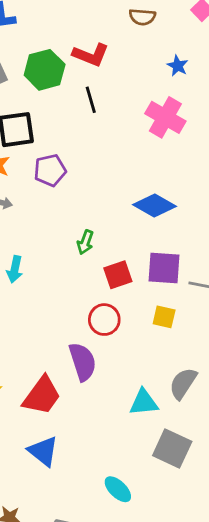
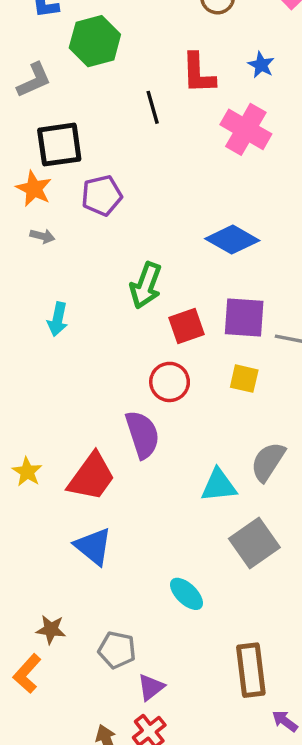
red L-shape: (91, 55) -> (198, 73), moved, turned 66
green hexagon: (45, 70) -> (95, 41), moved
green arrow: (85, 242) -> (146, 285), size x1.5
gray square: (172, 449) -> (254, 543), turned 30

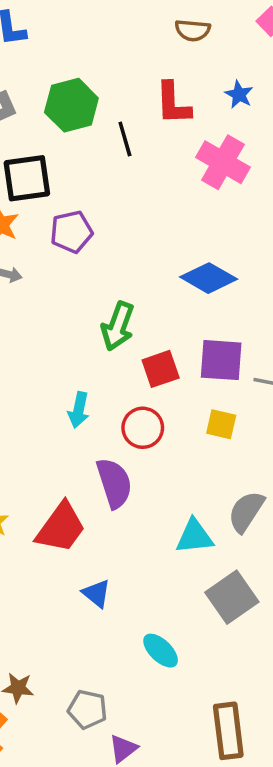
green hexagon: (95, 41) -> (71, 105), moved
cyan arrow: (58, 319) -> (79, 410), moved
blue triangle: (93, 546) -> (96, 594), moved, size x0.7

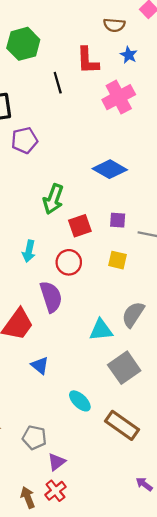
brown semicircle: (193, 30) -> (114, 25), moved
green hexagon: (71, 105) -> (23, 44), moved
pink cross: (223, 162) -> (119, 97), turned 32
purple square: (221, 360) -> (118, 220), size x0.6
brown rectangle: (228, 731) -> (122, 425), moved, turned -48

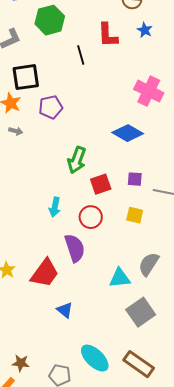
pink cross: (119, 97) -> (149, 91), moved, turned -36
cyan ellipse: (80, 401) -> (95, 358), moved, size x1.4

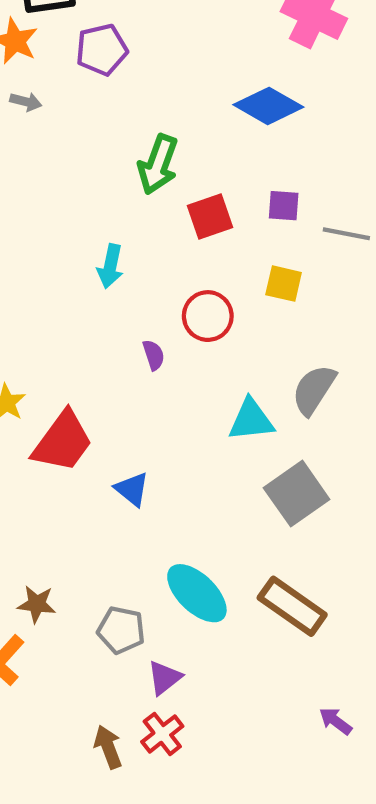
red circle: (91, 217) -> (208, 316), moved
purple semicircle: (75, 248) -> (154, 355), size x0.5
red trapezoid: (45, 273) -> (63, 442), moved

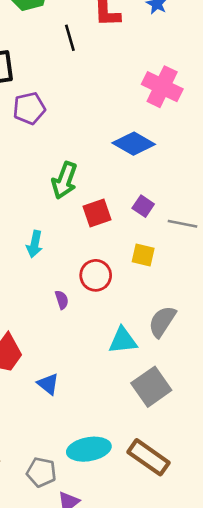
purple square: (284, 206) -> (143, 206), turned 30
cyan ellipse: (197, 593) -> (89, 449), turned -54

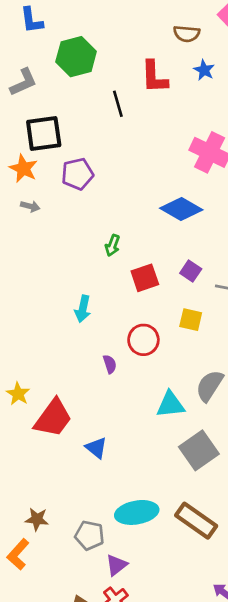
green arrow: (64, 180) -> (112, 245), size x0.6

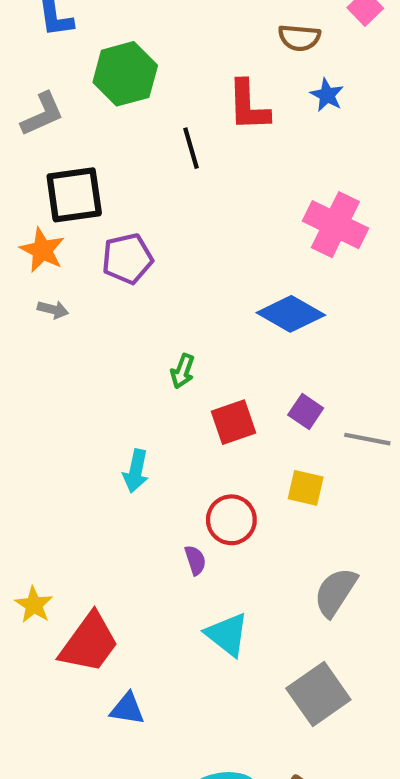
purple semicircle: (110, 364) -> (195, 560), moved
cyan triangle: (170, 405) -> (227, 635), moved, turned 44
blue triangle: (96, 448) -> (127, 709), moved, turned -30

